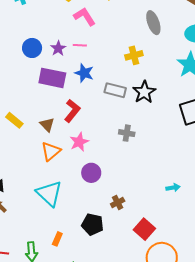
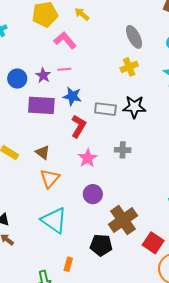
yellow cross: (134, 55) -> (129, 67), moved
black star: (144, 92) -> (134, 107), turned -30
red L-shape: (72, 111) -> (78, 126), moved
pink star: (79, 142) -> (88, 158), moved
brown cross: (118, 202) -> (123, 220), size x2.0

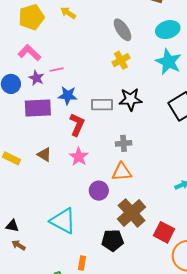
pink L-shape: (65, 40) -> (29, 53), moved
pink star: (88, 158) -> (79, 157), moved
orange triangle: (50, 178) -> (122, 172), moved, turned 50

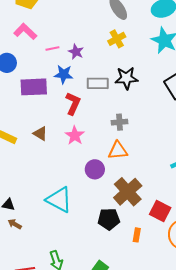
purple star: (36, 78) -> (76, 52), moved
orange rectangle: (82, 263) -> (137, 235), moved

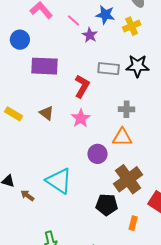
pink line: (52, 48) -> (73, 20), moved, turned 48
blue star: (64, 74) -> (105, 15), moved
brown arrow: (15, 224) -> (27, 196), moved

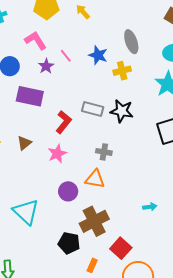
purple star: (90, 35) -> (46, 66), moved
brown triangle: (47, 113) -> (24, 143), turned 35

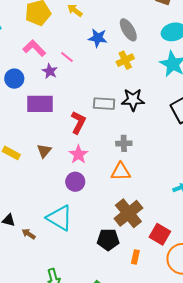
blue star: (98, 55) -> (98, 38), moved
purple circle: (68, 191) -> (75, 182), moved

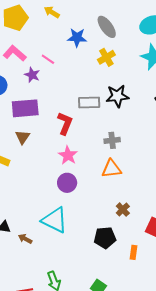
brown triangle: (44, 151) -> (23, 137), moved
brown cross: (128, 213) -> (123, 210), size x0.5

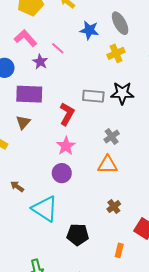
gray cross: (112, 140) -> (112, 137), turned -35
black pentagon: (105, 238) -> (78, 235), moved
brown arrow: (25, 239) -> (17, 187), moved

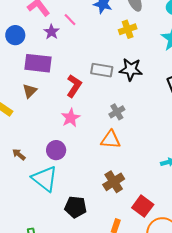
purple circle: (62, 173) -> (56, 150), moved
brown cross: (114, 206) -> (114, 182), size x1.5

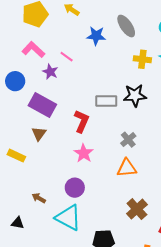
yellow cross: (128, 29) -> (142, 59), moved, turned 36
purple rectangle: (38, 63) -> (42, 105), turned 32

